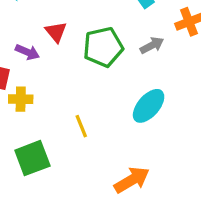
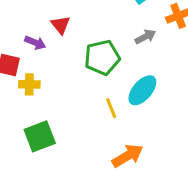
green pentagon: (103, 47) -> (102, 58), moved
yellow line: (81, 126) -> (111, 108), moved

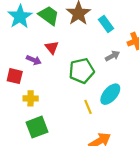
yellow cross: (29, 84) -> (31, 98), moved

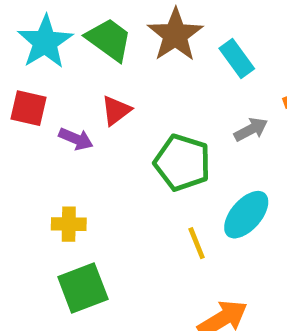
red triangle: (52, 47) -> (116, 111), turned 32
green pentagon: (82, 71) -> (182, 163), turned 30
red square: (15, 76) -> (29, 108), moved

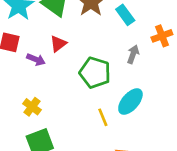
gray arrow: (251, 129) -> (133, 54), turned -42
yellow cross: (69, 224) -> (32, 107), turned 36

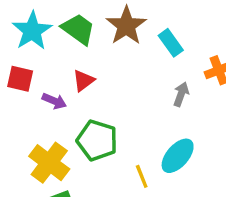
green pentagon: (95, 73) -> (97, 140), moved
yellow cross: (32, 107) -> (49, 163), size x1.6

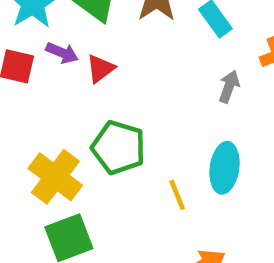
purple arrow: (54, 101) -> (62, 53), moved
cyan ellipse: (178, 156) -> (225, 168), turned -33

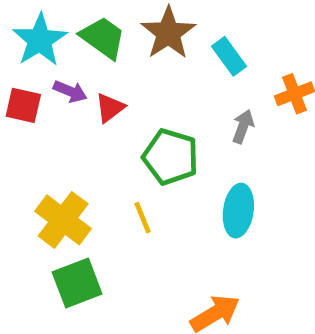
green pentagon: (118, 148) -> (171, 157), moved
yellow line: (177, 195) -> (143, 218), moved

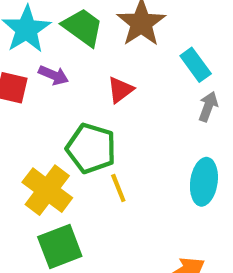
cyan rectangle: (229, 56) -> (196, 65), moved
red triangle: (110, 108) -> (120, 90), moved
green pentagon: (171, 157) -> (91, 148), moved

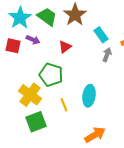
cyan ellipse: (204, 182) -> (89, 96), moved
yellow line: (118, 188) -> (64, 105), moved

